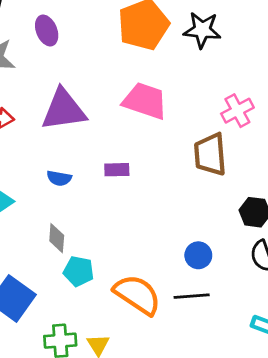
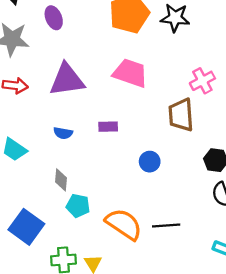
blue circle: (198, 255) -> (150, 162), moved

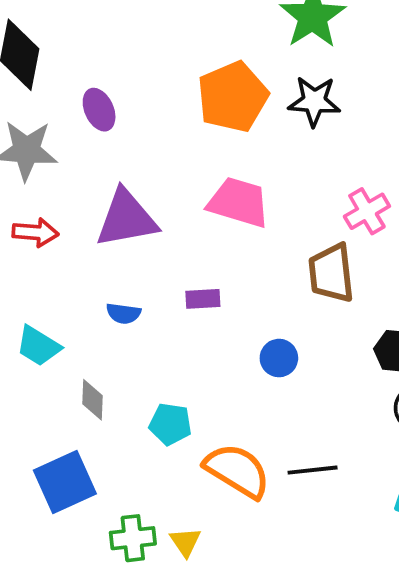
gray diamond: (61, 180) -> (92, 400), moved
cyan pentagon: (78, 206) -> (170, 424), moved
blue square: (26, 227) -> (65, 482), turned 32

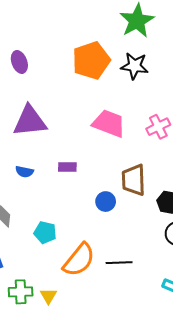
pink trapezoid: (239, 202) -> (109, 123), moved
brown trapezoid: (331, 273) -> (134, 180), moved
orange semicircle: (237, 471) -> (79, 260), turned 93

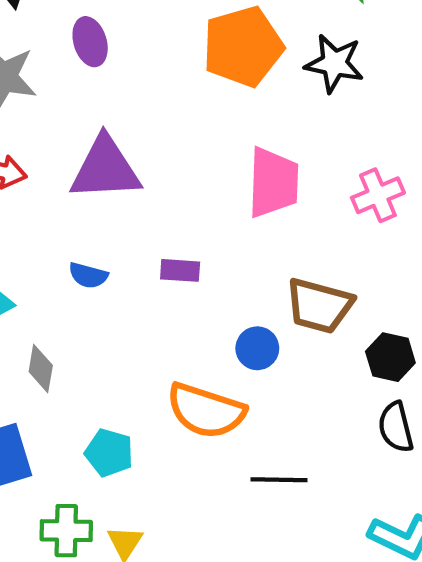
pink trapezoid: (109, 123) -> (273, 183), turned 68
brown trapezoid: (134, 180) -> (319, 306), turned -76
cyan pentagon: (45, 232) -> (109, 453), moved
orange semicircle: (79, 260) -> (206, 411), moved, turned 66

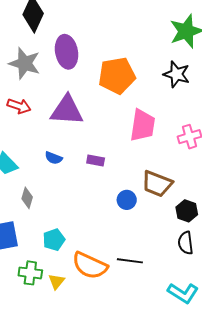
purple ellipse: (90, 42) -> (67, 52), size x1.5
orange pentagon: (243, 47) -> (117, 76), moved
orange semicircle: (206, 411) -> (90, 266), moved
cyan pentagon: (109, 453) -> (54, 240), turned 30

